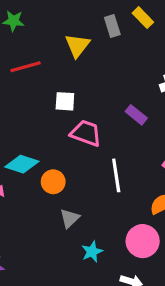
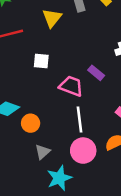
pink trapezoid: (86, 133) -> (71, 86), moved
pink circle: (143, 241) -> (83, 151), moved
cyan star: (92, 252) -> (59, 178), size x1.5

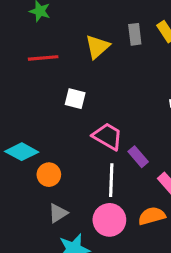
purple rectangle: (96, 73) -> (138, 157), moved

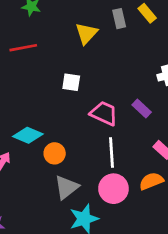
red line: (43, 58) -> (23, 48), moved
purple rectangle: (138, 157) -> (142, 109), moved
gray triangle: (58, 213) -> (66, 187), size x1.4

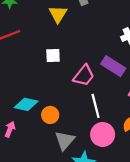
purple rectangle: (142, 109) -> (113, 66), size x1.5
pink trapezoid: (104, 113) -> (84, 76), turned 115

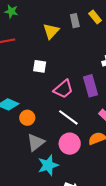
purple rectangle: (113, 66) -> (91, 86), turned 30
white line: (96, 106) -> (68, 117), turned -50

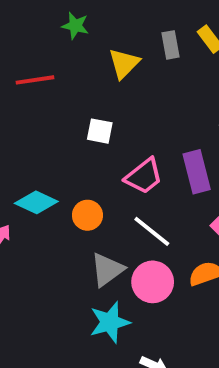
green star: (11, 11) -> (75, 26), moved
orange circle: (27, 118) -> (87, 215), moved
gray triangle: (36, 142) -> (107, 270), moved

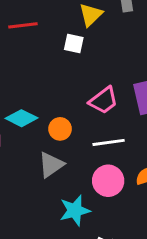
white square: (100, 131) -> (74, 44), moved
white line: (152, 231) -> (109, 142), turned -48
gray triangle: (107, 270) -> (51, 165), moved

